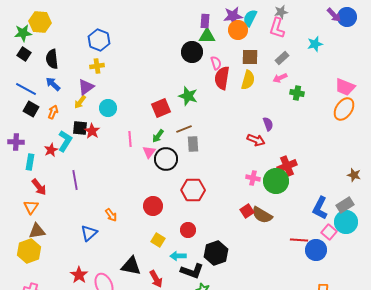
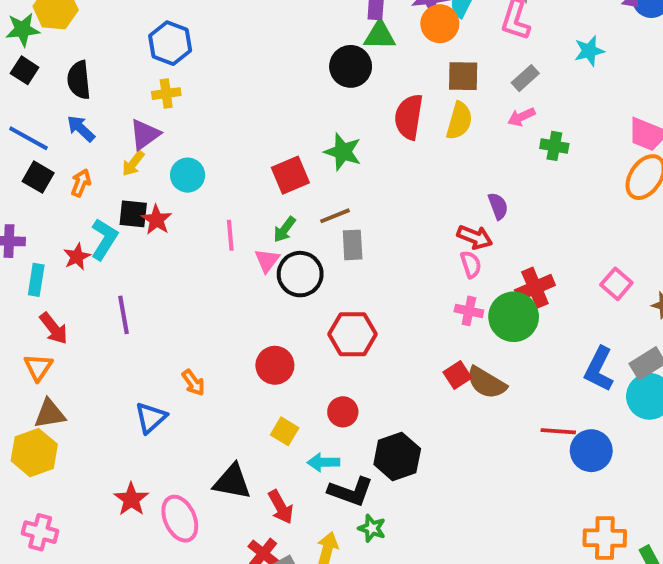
pink semicircle: (216, 63) -> (471, 264), moved
pink square: (329, 232) -> (616, 284), moved

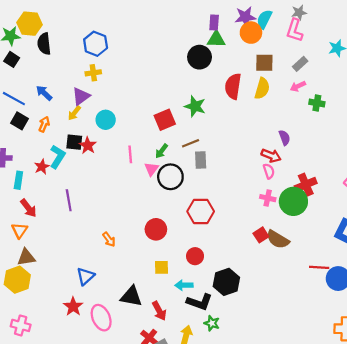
black semicircle: (79, 80) -> (44, 44), moved
blue triangle: (151, 418) -> (85, 276), moved
yellow square: (285, 431) -> (161, 267), turned -32

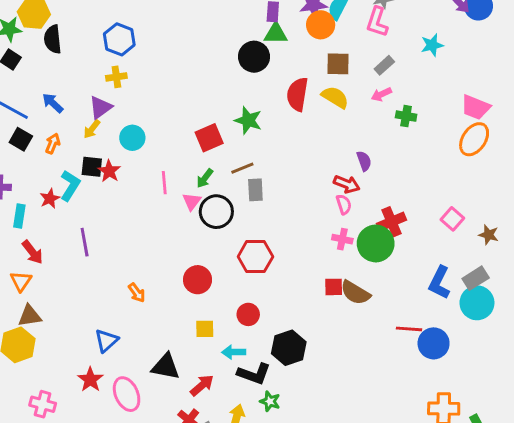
yellow semicircle: (262, 88) -> (335, 97), turned -75
red square: (261, 235) -> (334, 287), turned 32
red arrow: (159, 311) -> (202, 385), turned -102
pink cross: (21, 325) -> (43, 404), moved

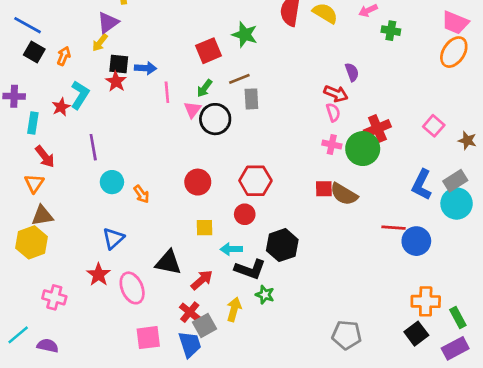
blue arrow: (53, 103) -> (145, 68), moved, turned 140
cyan circle: (132, 138) -> (112, 182), moved
black square: (92, 167) -> (119, 64), moved
red hexagon: (255, 257) -> (255, 181), moved

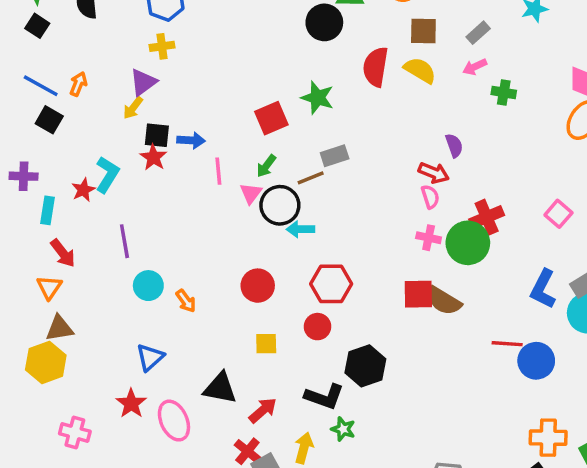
orange arrow: (64, 56) -> (78, 84), moved
brown line: (239, 79) -> (311, 178), moved
gray rectangle: (251, 99) -> (335, 156), moved, turned 75
red square: (324, 189) -> (418, 294), size x1.4
cyan arrow: (231, 249) -> (300, 229), moved

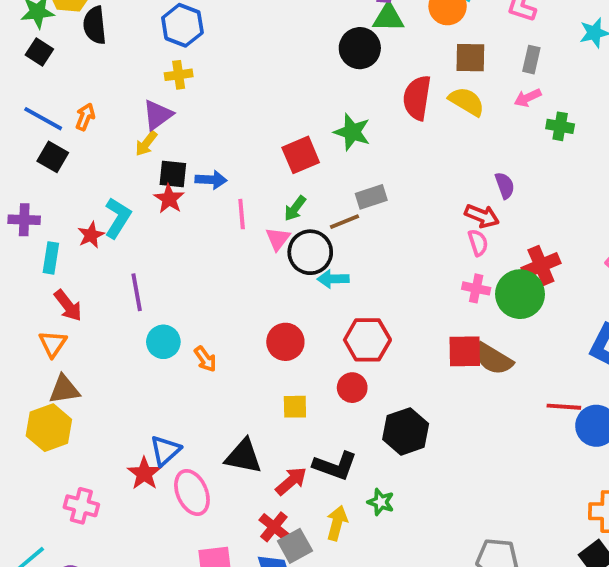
gray rectangle: (478, 33) -> (531, 60), turned -35
blue triangle: (150, 357) -> (165, 451), moved
black L-shape: (324, 397) -> (335, 466), moved

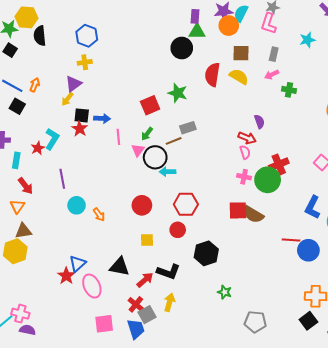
green star: (381, 502) -> (225, 292), moved
pink cross: (81, 506) -> (20, 314), moved

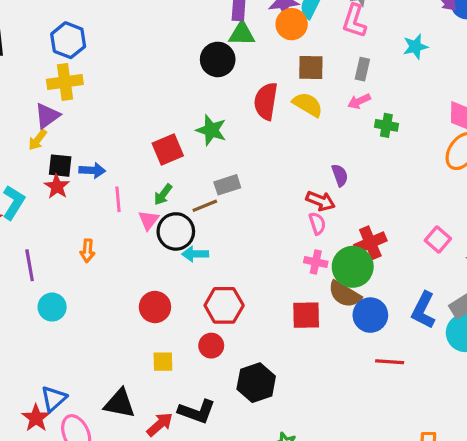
yellow cross: (85, 62) -> (65, 82), size x1.5
orange arrow: (99, 215) -> (87, 251), moved, turned 40
brown semicircle: (253, 215) -> (345, 294), moved
blue circle: (308, 250) -> (370, 315), moved

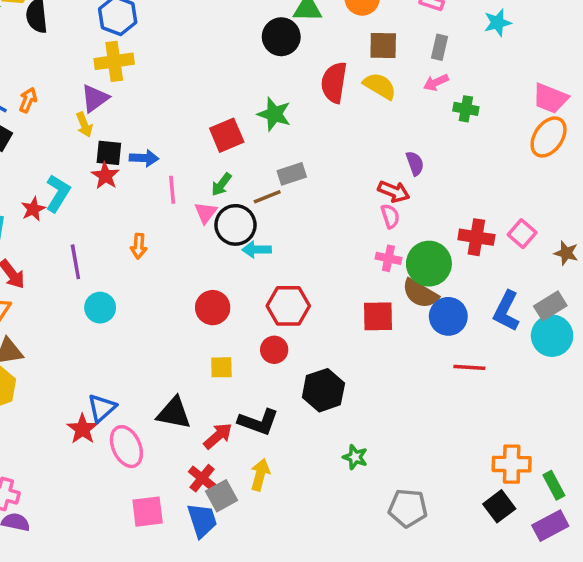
yellow arrow: (38, 140) -> (84, 125), turned -60
red cross: (370, 243) -> (476, 237), moved, turned 32

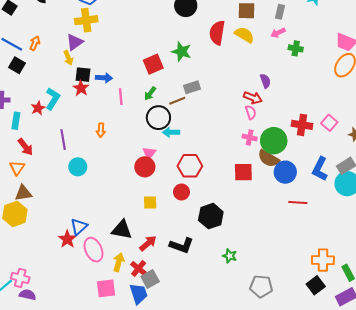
pink triangle: (206, 213) -> (149, 153), moved
black L-shape: (258, 422) -> (182, 245), moved
yellow arrow: (260, 475) -> (119, 262), moved

